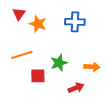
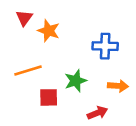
blue cross: (75, 22) -> (105, 46), moved

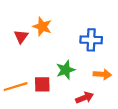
red triangle: (24, 18) -> (21, 37), moved
orange line: (28, 71) -> (16, 87), moved

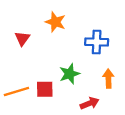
orange star: (42, 27) -> (55, 22), moved
orange arrow: (102, 74) -> (108, 79), turned -96

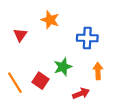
red square: (45, 89) -> (40, 81), turned 35
orange line: (16, 91) -> (15, 83), turned 75

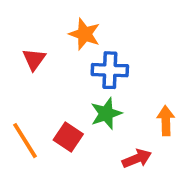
blue cross: (87, 38) -> (110, 70), moved

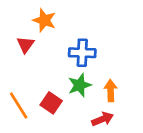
orange star: (85, 34) -> (44, 20), moved
orange arrow: (166, 121) -> (111, 91), moved

